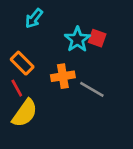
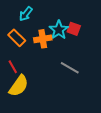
orange rectangle: (22, 63) -> (17, 38), moved
orange cross: (63, 76) -> (43, 39), moved

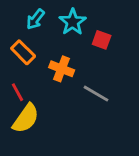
cyan star: (59, 30) -> (73, 22), moved
orange cross: (43, 39) -> (62, 69), moved, turned 30

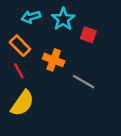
cyan arrow: (35, 19) -> (31, 17), turned 36
red line: (18, 92) -> (19, 71), moved

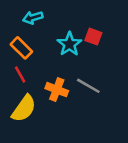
cyan star: (63, 19) -> (69, 44), moved
orange cross: (54, 60) -> (57, 90), moved

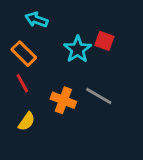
cyan arrow: (33, 18) -> (36, 20), turned 36
yellow semicircle: (24, 109) -> (27, 121), size x0.6

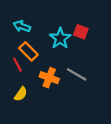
cyan arrow: (36, 20) -> (22, 26), moved
orange rectangle: (24, 54) -> (28, 51), moved

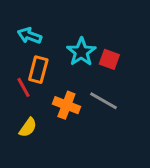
red square: (81, 32) -> (109, 59), moved
orange rectangle: (28, 51) -> (38, 70), turned 60

